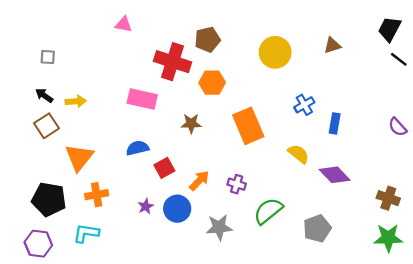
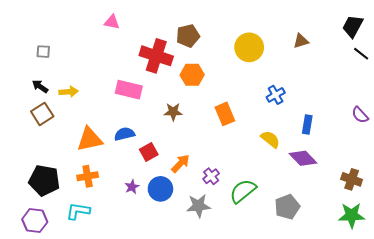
blue rectangle: (335, 123) -> (307, 124), moved
orange rectangle: (248, 126) -> (225, 114), size x0.7
orange triangle: (79, 157) -> (90, 139), moved, turned 40
purple cross: (237, 184) -> (211, 176), moved, turned 35

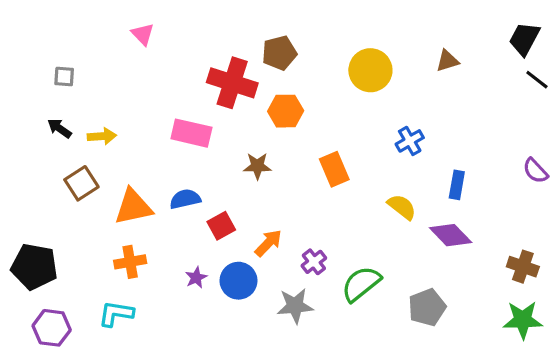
pink triangle: (112, 22) -> (143, 34), moved, turned 35
brown square: (42, 114) -> (81, 183), moved
black pentagon: (44, 180) -> (34, 267), moved

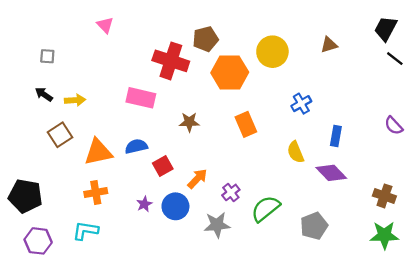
orange hexagon: (286, 111) -> (230, 72), moved, size x1.4
yellow semicircle: (402, 207) -> (296, 152), turned -150

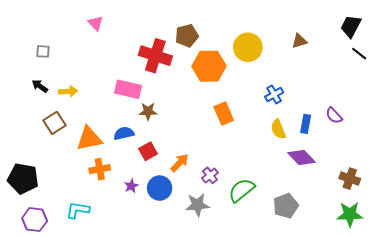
brown star: (189, 122) -> (148, 111), moved
purple semicircle: (394, 126) -> (334, 116), moved
yellow semicircle: (296, 152) -> (278, 129), moved
orange cross: (96, 192) -> (100, 169), moved

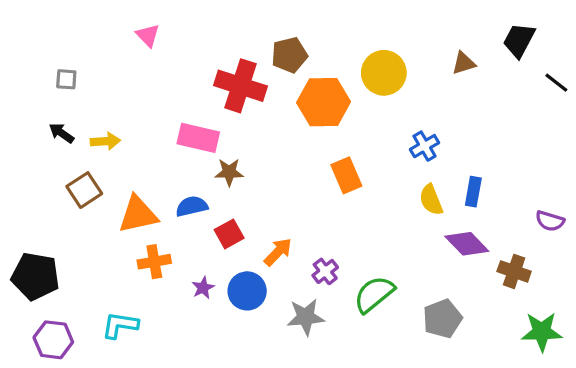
black trapezoid: (351, 26) -> (519, 40), moved
purple semicircle: (334, 116) -> (550, 221), moved, turned -30
brown cross: (350, 179) -> (514, 271), moved

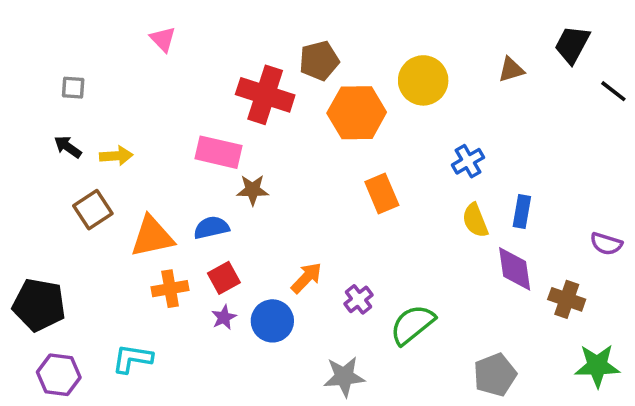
red square: (229, 234) -> (224, 278), moved
purple diamond: (467, 244) -> (515, 269), turned 36
gray star: (306, 317) -> (344, 377), moved
gray pentagon: (442, 319) -> (495, 375), moved

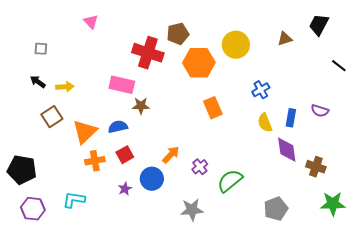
black line: (613, 91) -> (339, 66), moved
orange triangle: (152, 237) -> (85, 132), turned -32
purple semicircle: (606, 244) -> (320, 111), moved
purple star: (224, 317) -> (125, 189), moved

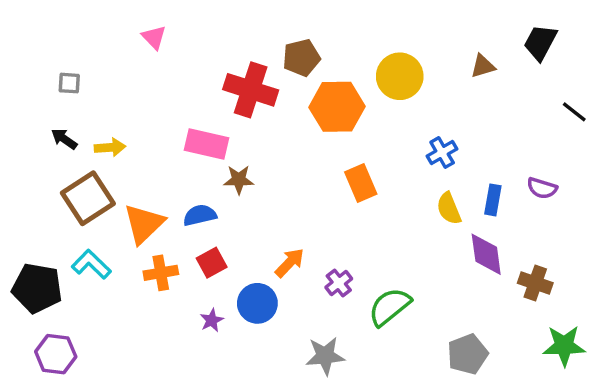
brown square: (52, 117) -> (88, 198), size x1.4
cyan L-shape: (74, 200) -> (91, 264), moved, turned 35

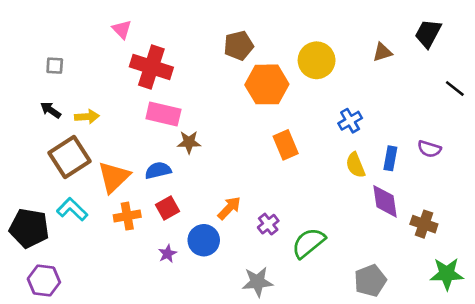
red cross: (251, 90) -> (151, 67), moved

